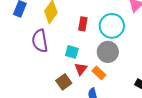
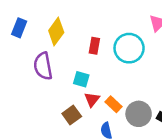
gray circle: (108, 52) -> (139, 114), moved

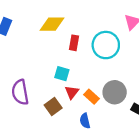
yellow diamond: (56, 31) -> (52, 24), moved, turned 55
purple semicircle: (43, 66) -> (20, 92), moved
gray circle: (139, 114) -> (115, 92), moved

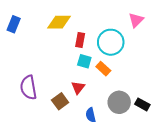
cyan square: (62, 74) -> (84, 61), moved
gray circle: (115, 92) -> (119, 102), moved
orange rectangle: (92, 97) -> (103, 69), moved

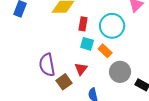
purple semicircle: (28, 88) -> (47, 65), moved
gray circle: (119, 102) -> (120, 72), moved

